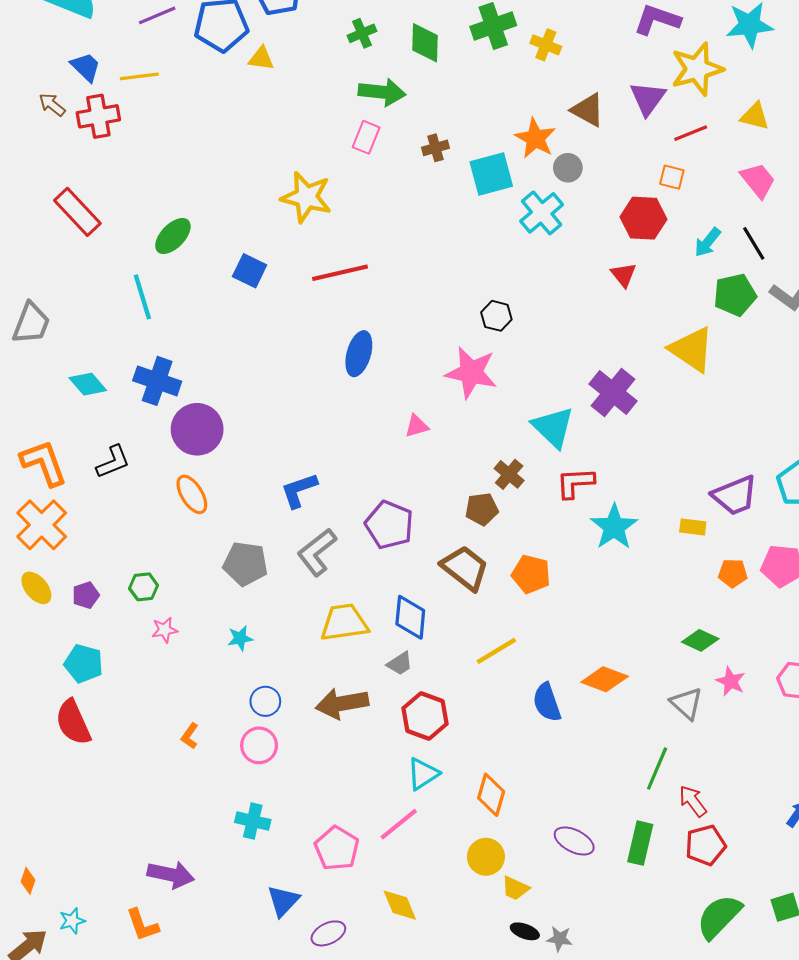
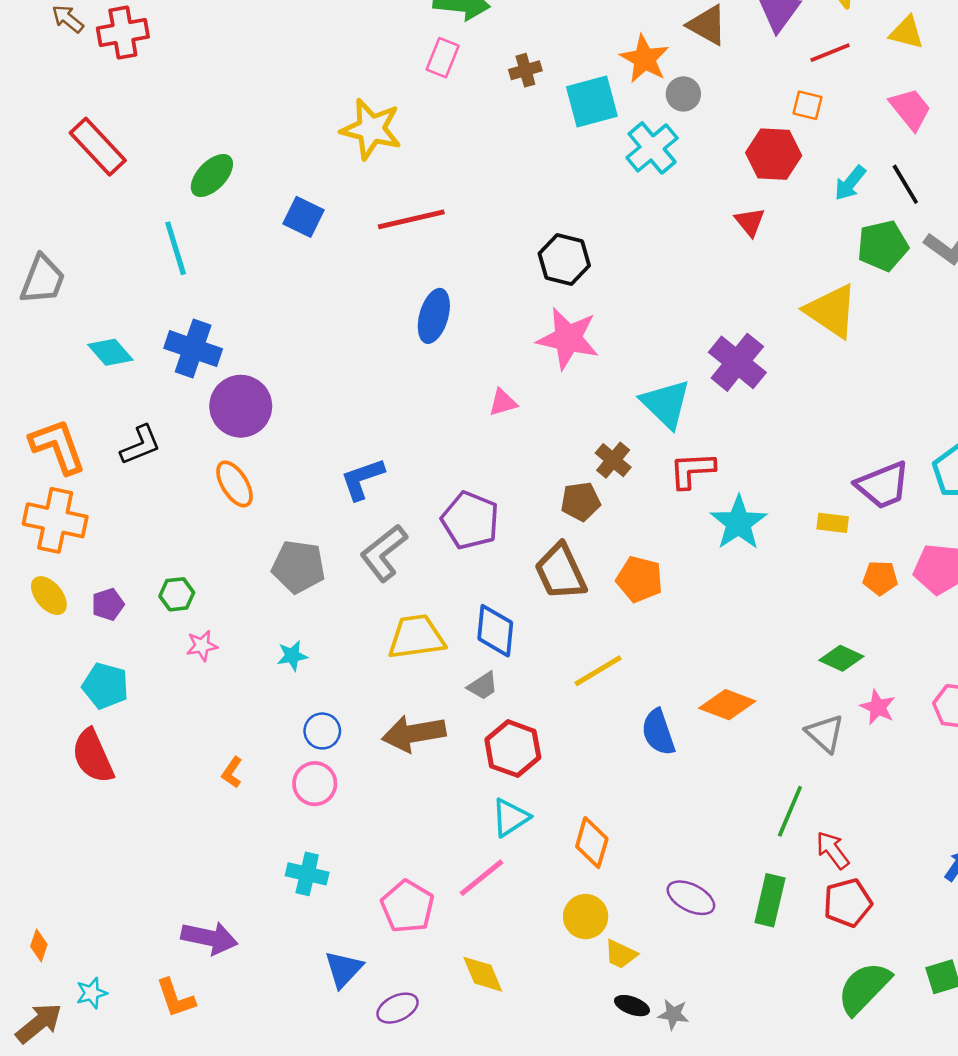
black hexagon: (496, 316) -> (564, 260), moved, size x1.4
orange cross: (42, 525) -> (55, 520), turned -33
brown trapezoid: (465, 568) -> (560, 572), turned -153

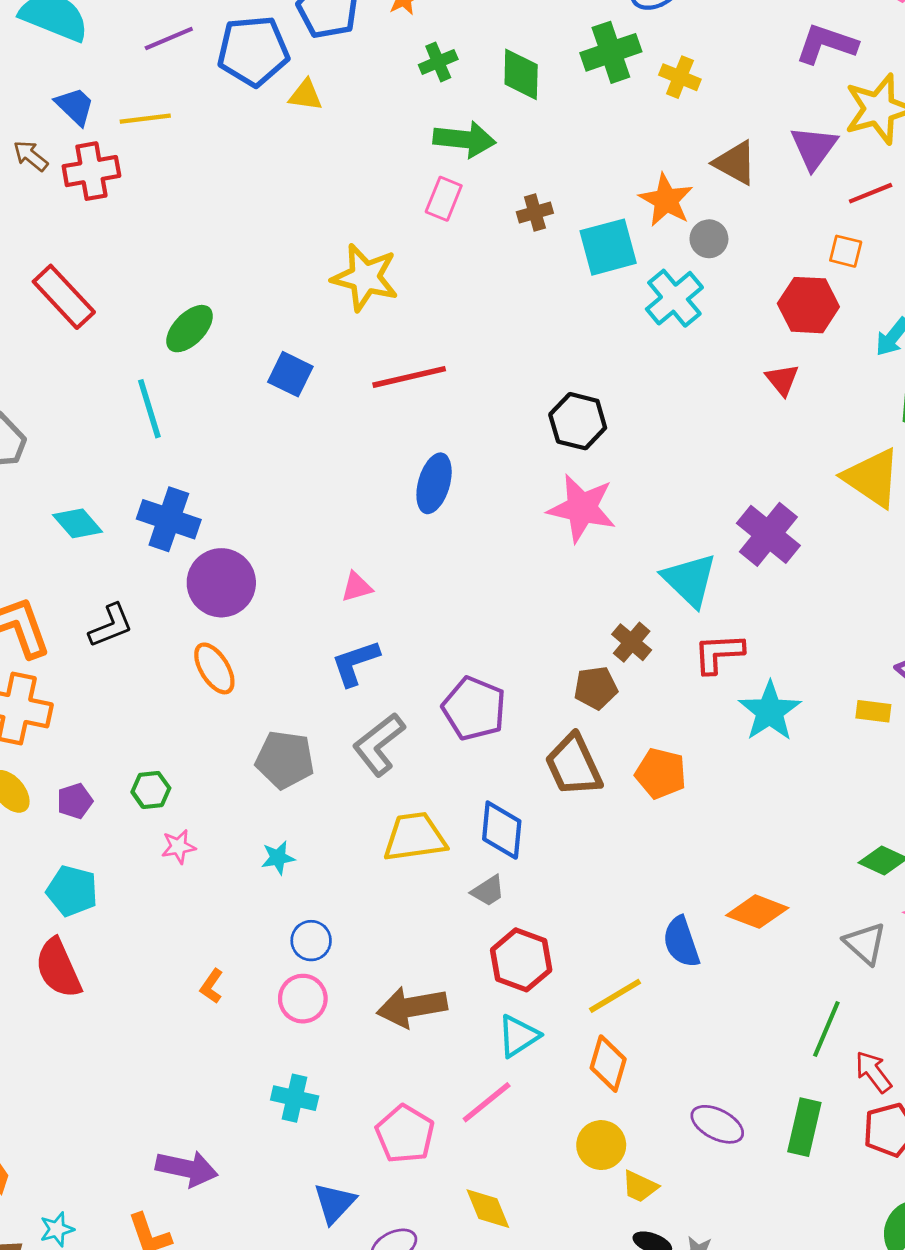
pink triangle: (503, 402) -> (357, 587), moved
yellow line: (598, 671) -> (615, 996), moved
brown arrow: (414, 733) -> (412, 1007), moved

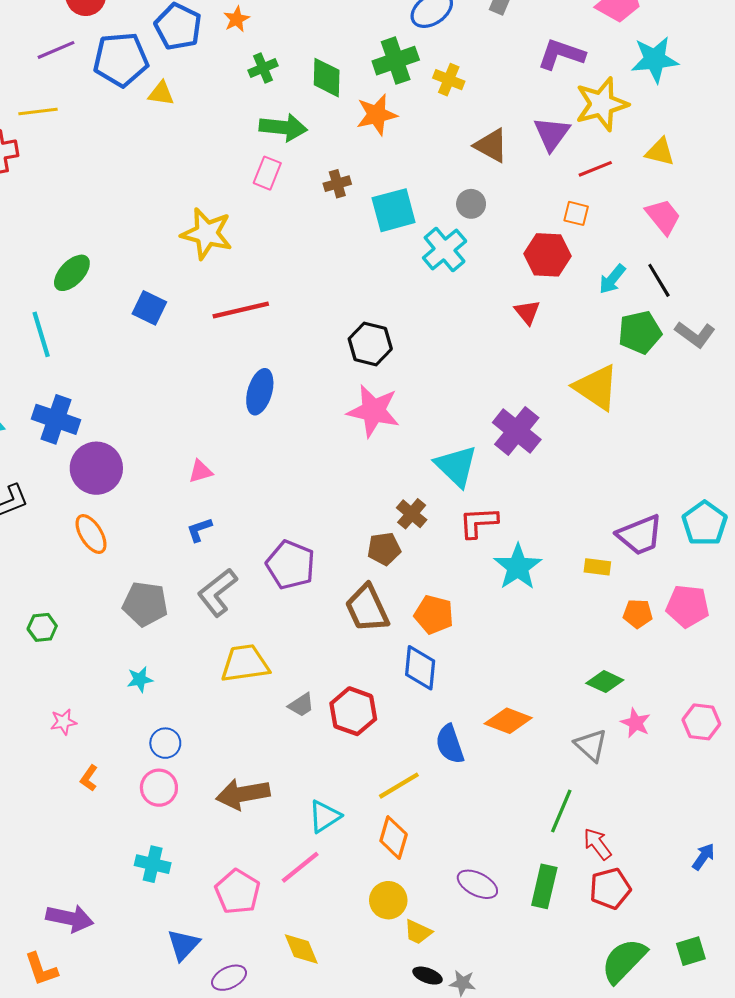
orange star: (666, 200) -> (377, 115), moved, turned 30
blue L-shape: (355, 663) -> (199, 530), size x0.7
blue diamond: (502, 830) -> (420, 668), moved
pink star: (178, 847) -> (63, 722), moved
red hexagon: (521, 960) -> (353, 711), moved

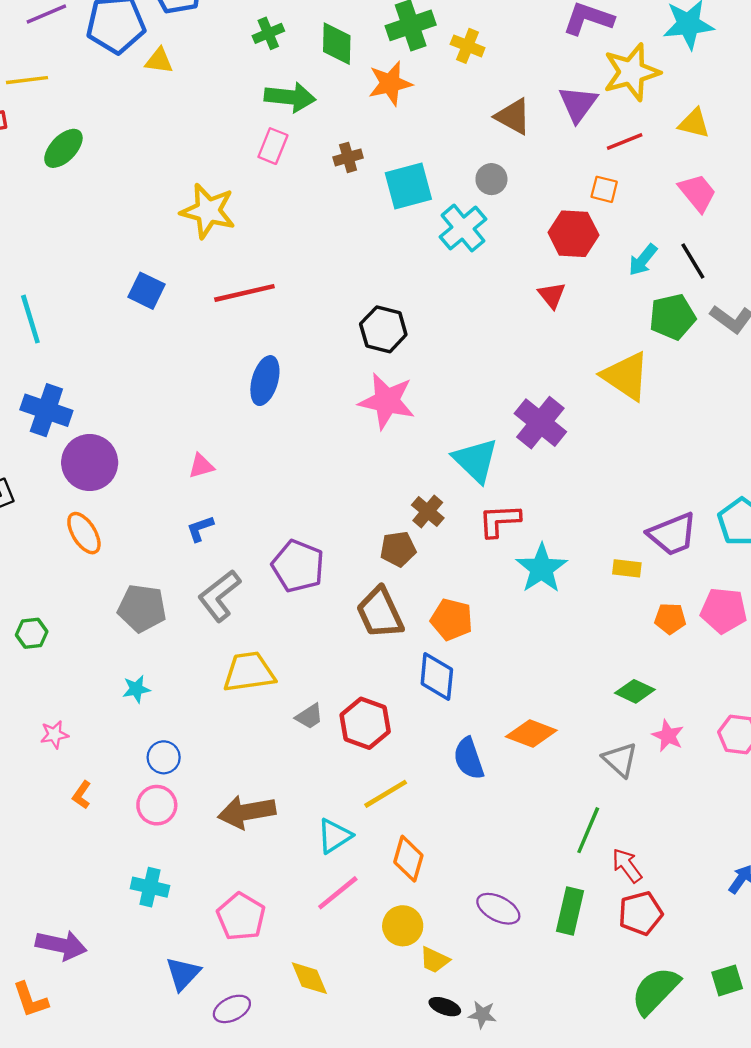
green ellipse: (72, 273) -> (63, 148), moved
yellow line: (399, 786) -> (386, 794), moved
pink line: (300, 867) -> (338, 893), moved

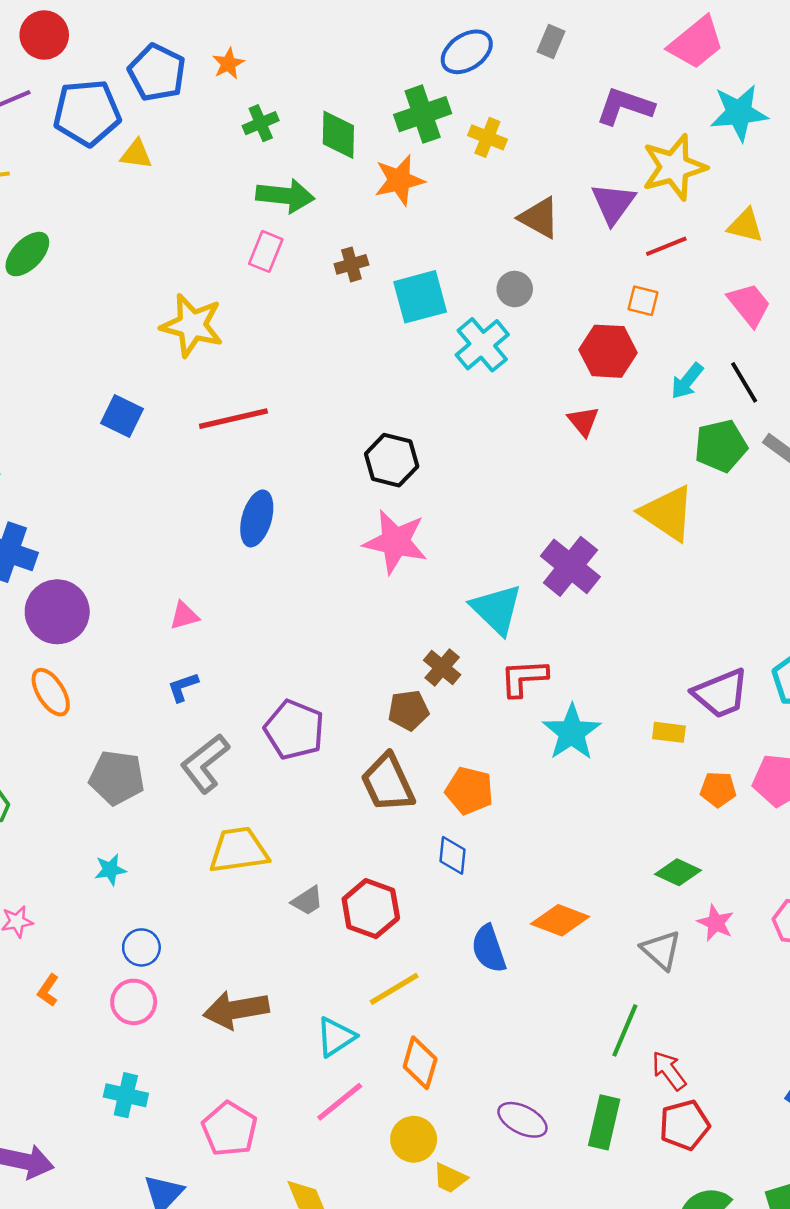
blue diamond: (437, 677) -> (452, 855), size x0.7

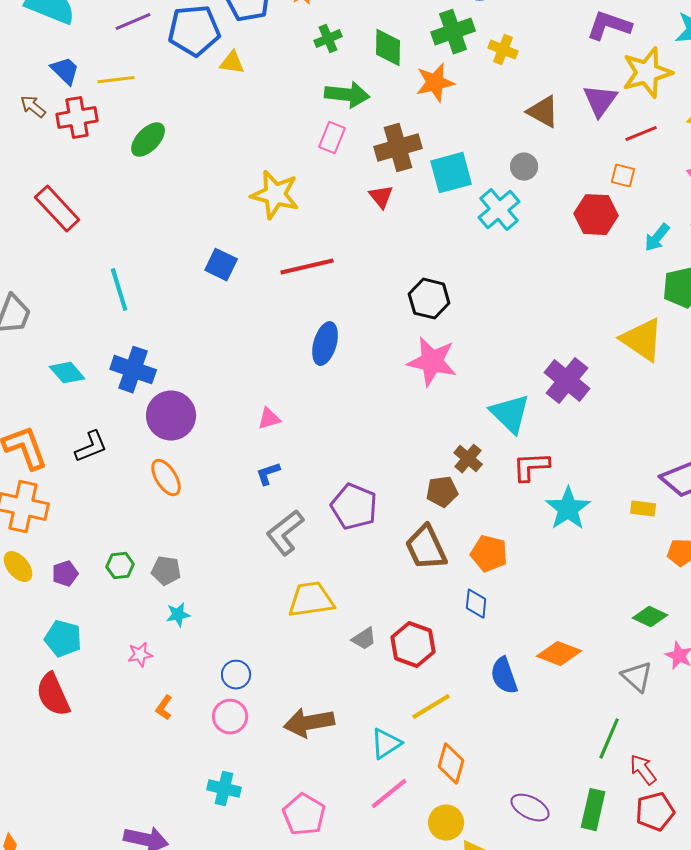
brown cross: (351, 264) -> (398, 148), size x1.8
red triangle: (583, 421) -> (381, 197), moved
gray pentagon: (117, 778) -> (166, 571), moved, size x0.7
cyan star: (110, 870) -> (178, 615), moved

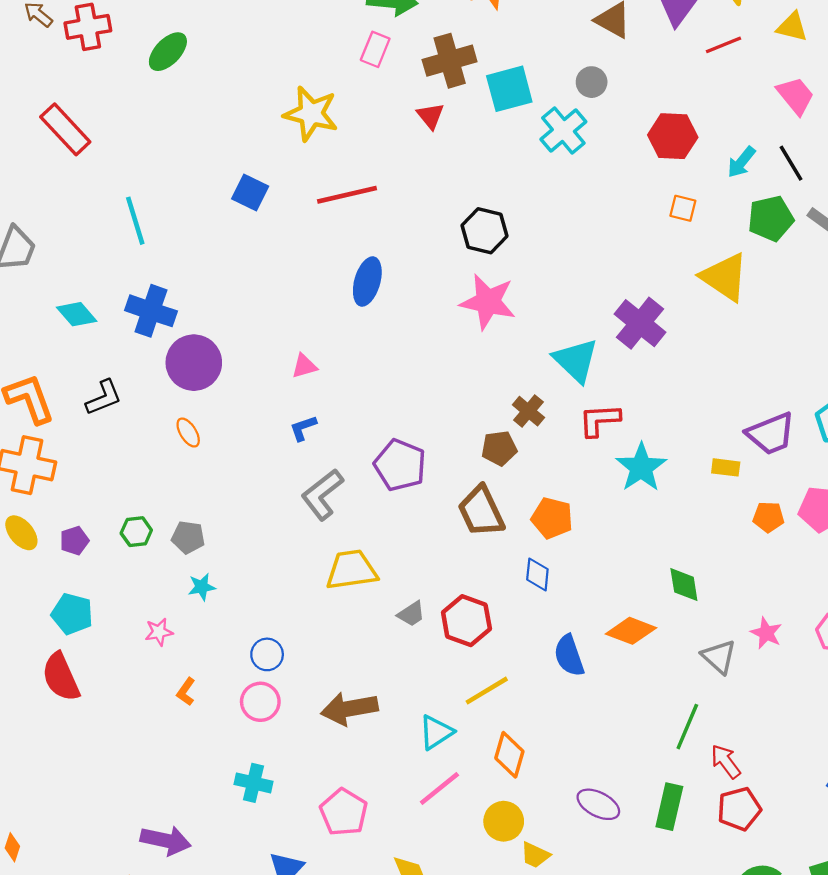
orange square: (623, 176) -> (683, 208), moved
orange ellipse: (166, 478) -> (188, 432), size x0.7
green diamond: (650, 617) -> (684, 585), moved, turned 56

